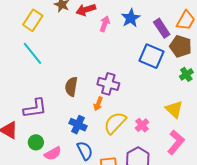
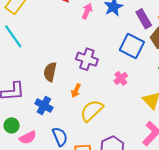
purple cross: (108, 84) -> (87, 59), moved
blue cross: (78, 125) -> (44, 106), moved
pink cross: (142, 125) -> (121, 78), moved

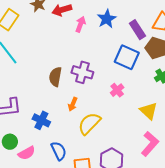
brown semicircle: (50, 72) -> (55, 77), moved

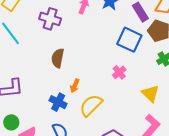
purple cross: (82, 72) -> (50, 19), moved
blue cross: (41, 120) -> (58, 102), moved

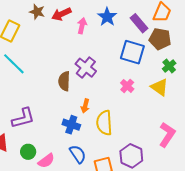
purple cross: (50, 19) -> (86, 68), moved, turned 30
yellow triangle: (150, 94) -> (160, 87), moved
yellow semicircle: (91, 105) -> (104, 123), turned -40

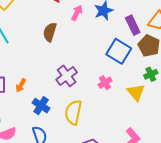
purple cross: (86, 68) -> (67, 76), moved
brown semicircle: (64, 81) -> (50, 32), moved
orange arrow: (85, 106) -> (21, 85), moved

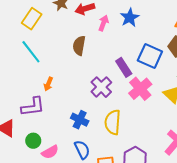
purple rectangle: (133, 25) -> (124, 67), moved
pink cross: (105, 83) -> (140, 89), size x1.6
orange arrow: (21, 85) -> (48, 84), moved

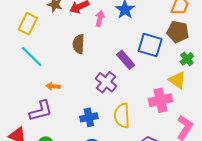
orange arrow: (48, 84) -> (53, 86), turned 80
pink cross: (140, 89) -> (160, 100), moved, turned 35
blue cross: (80, 120) -> (89, 117), turned -30

